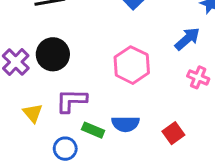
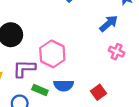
pink hexagon: (132, 65) -> (52, 54), moved

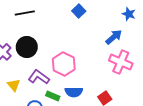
pink cross: (117, 52) -> (121, 62), size x1.6
purple L-shape: (24, 69) -> (39, 77), turned 35

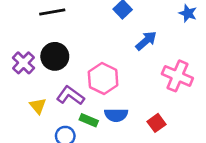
blue arrow: (114, 37) -> (146, 41), moved

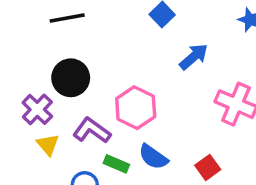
purple cross: (23, 63) -> (37, 109), moved
blue semicircle: (116, 115) -> (153, 157), turned 35

